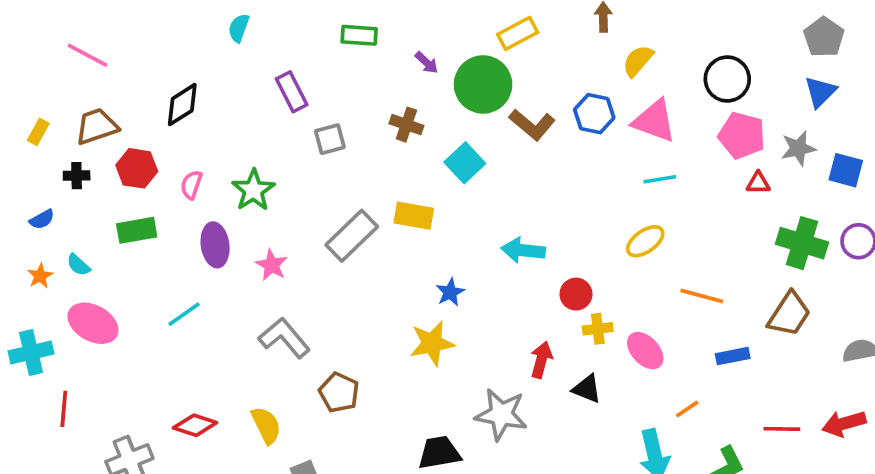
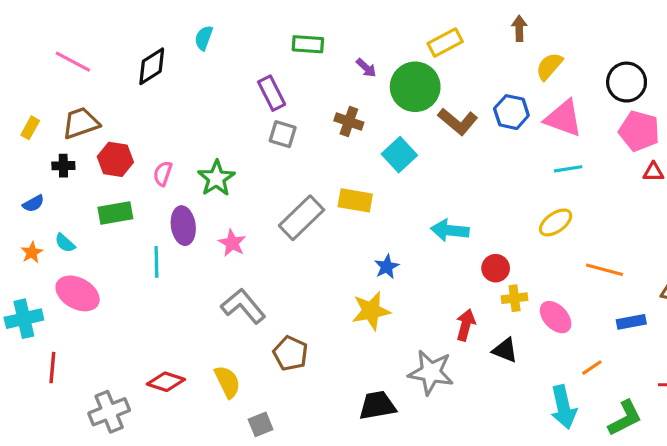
purple rectangle: (292, 92) -> (272, 93), moved
black diamond: (182, 105) -> (152, 66), moved
gray square: (330, 139) -> (283, 134), turned 32
cyan line: (184, 314) -> (156, 262), moved, turned -56

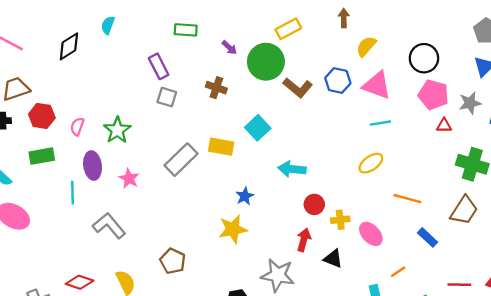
cyan square: (399, 155) -> (258, 128), moved
red circle: (496, 268) -> (314, 204), moved
gray L-shape: (243, 306) -> (109, 226), moved
blue rectangle: (631, 322) -> (428, 237), turned 54

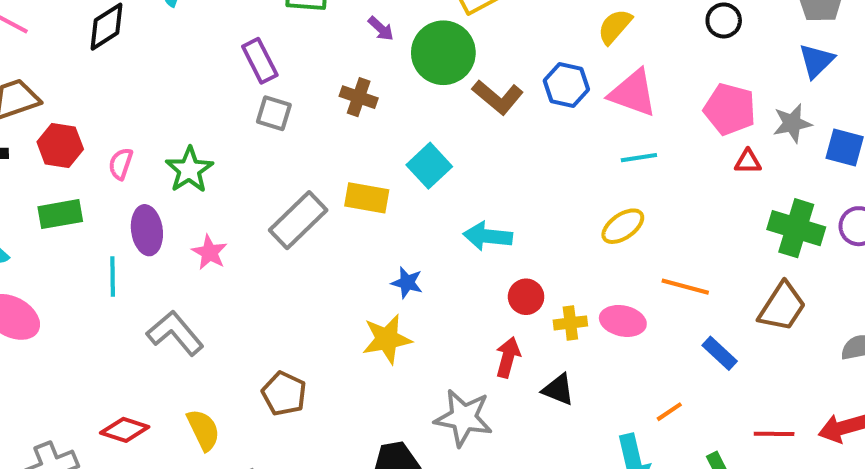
black circle: (424, 58) -> (724, 20), moved, size x0.7
blue star: (245, 196) -> (407, 283), turned -30
pink ellipse: (371, 234) -> (623, 321), moved, turned -35

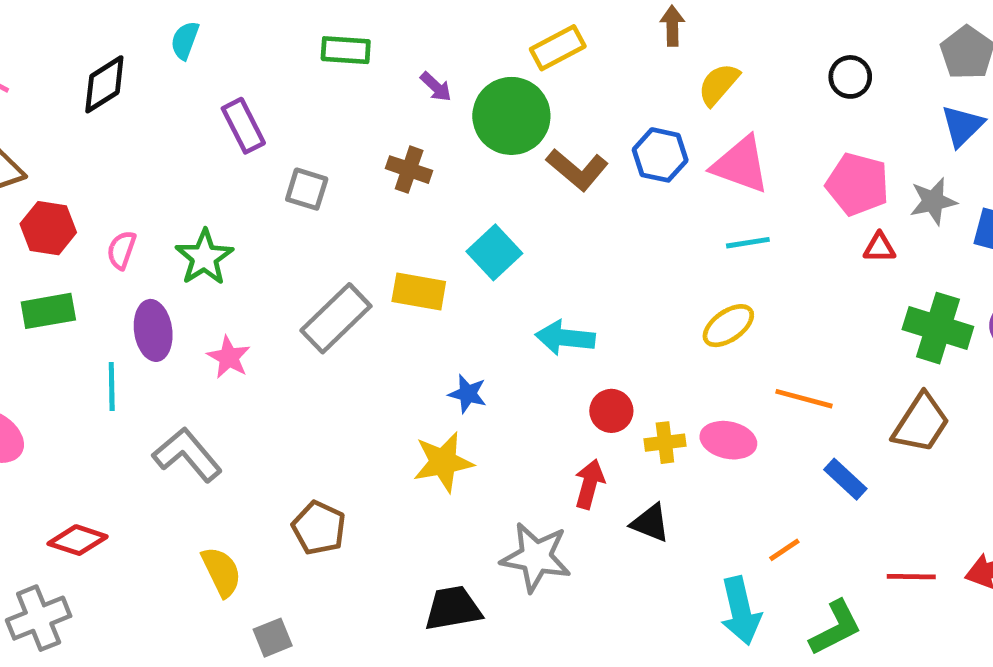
purple rectangle: (260, 61) -> (243, 126), moved
red diamond: (125, 430) -> (78, 540), moved

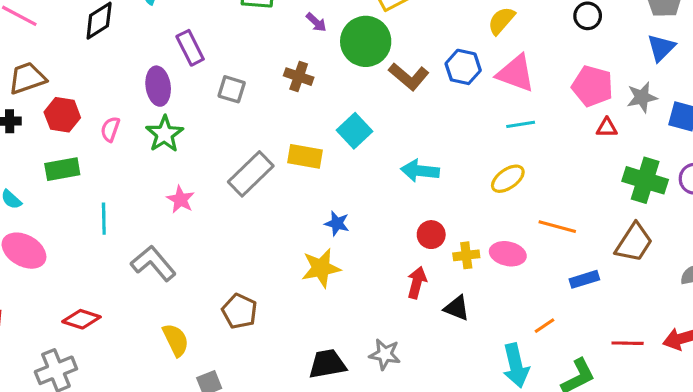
purple ellipse: (153, 330) -> (158, 86), moved
cyan arrow: (565, 338) -> (420, 171), moved
blue rectangle: (845, 479) -> (584, 279), turned -60
gray star: (536, 557) -> (385, 354), moved, size x0.7

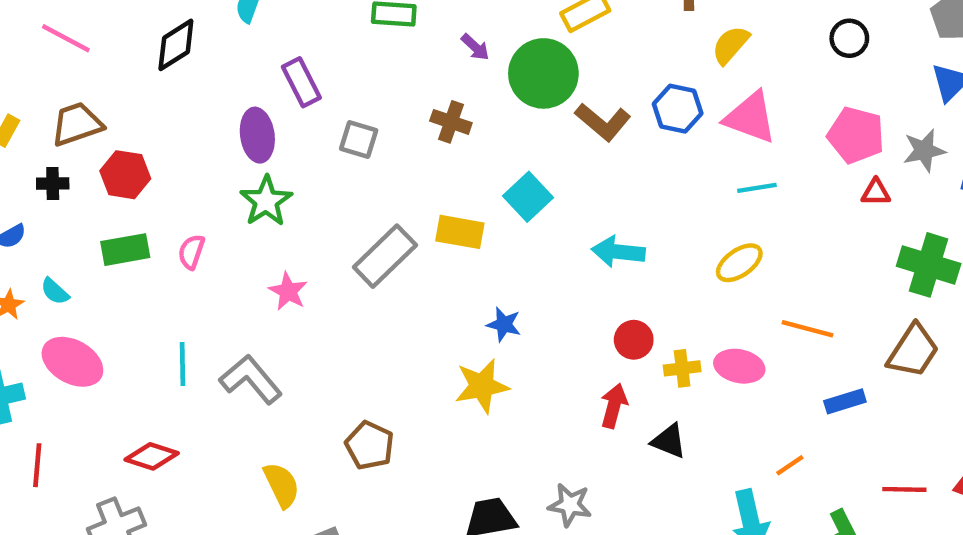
pink semicircle: (110, 129) -> (191, 252), moved
cyan line: (104, 219) -> (182, 364), moved

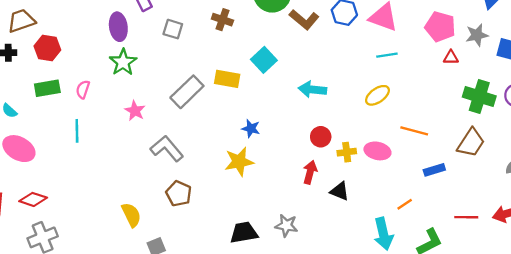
cyan line: (182, 364) -> (77, 131), moved
gray L-shape: (251, 379) -> (167, 149), moved
red diamond: (152, 456) -> (33, 199), moved

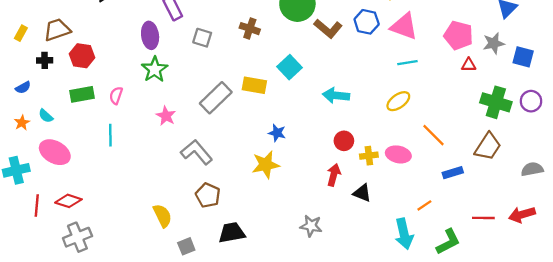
orange line: (414, 131) -> (433, 135), turned 30
black trapezoid: (244, 233) -> (232, 233), moved

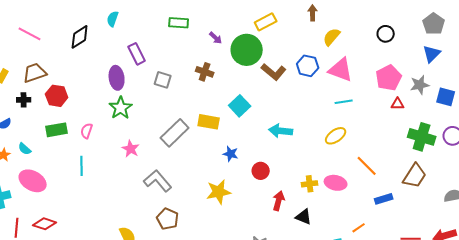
pink pentagon: (458, 35) -> (389, 78), turned 30
blue star: (277, 133) -> (231, 154), moved
red circle: (344, 141) -> (261, 171), moved

